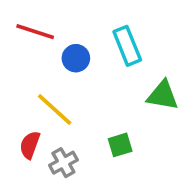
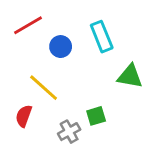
red line: (35, 32) -> (28, 25), turned -48
gray cross: (63, 163) -> (69, 132), moved

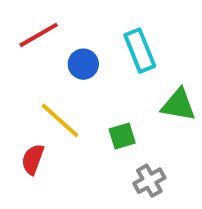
green square: (96, 116) -> (122, 136), moved
gray cross: (69, 132) -> (149, 181), moved

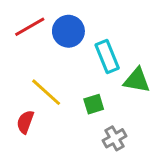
cyan rectangle: (140, 50) -> (107, 57), moved
blue circle: (83, 64) -> (68, 31), moved, size x1.4

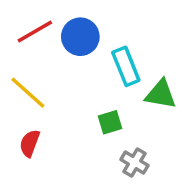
yellow line: (46, 92) -> (28, 93), moved
gray cross: (115, 138) -> (134, 162), turned -30

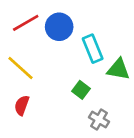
green square: (110, 122) -> (81, 90), turned -36

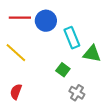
red line: (26, 23) -> (20, 18), turned 30
red semicircle: (22, 105) -> (16, 92), moved

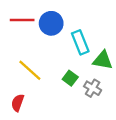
yellow line: (16, 53) -> (30, 70), moved
gray cross: (77, 93) -> (93, 88), moved

